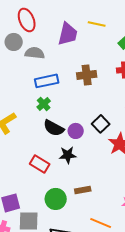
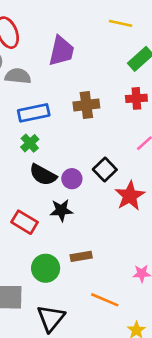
yellow line: (97, 24) -> (121, 23), moved

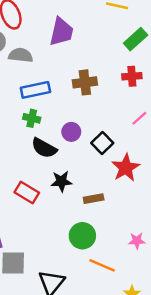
green cross: (30, 143) -> (32, 118), turned -35
purple circle: (72, 179) -> (71, 132), moved
brown rectangle: (81, 256) -> (94, 199), moved
green circle: (46, 268) -> (82, 236), moved

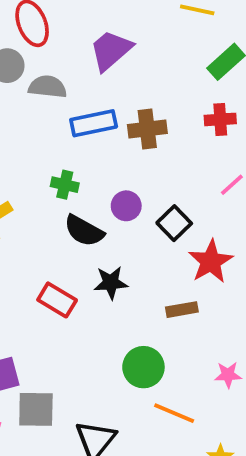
purple trapezoid: (61, 32) -> (111, 50), turned -144
blue rectangle: (35, 90) -> (94, 123), moved
brown rectangle: (94, 199) -> (182, 310), moved

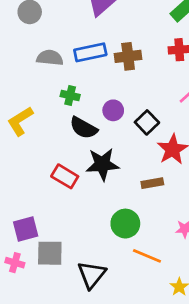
gray semicircle: (47, 87) -> (50, 58), moved
black star: (111, 283) -> (102, 164), size x1.4

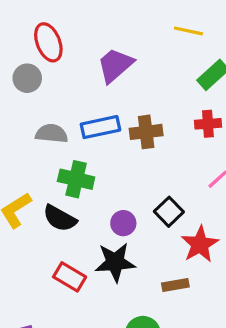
green cross: (70, 96) -> (76, 179), size x1.5
purple circle: (113, 110) -> (123, 223), moved
black semicircle: (84, 128) -> (60, 218), moved

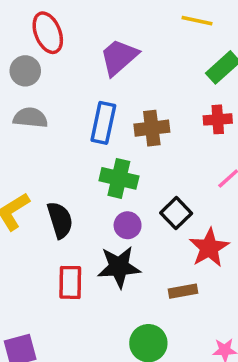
blue rectangle: (100, 127) -> (103, 123), turned -66
gray semicircle: (52, 134) -> (30, 118), moved
green cross: (76, 179) -> (119, 178), moved
black semicircle: (60, 218) -> (60, 220), turned -136
red rectangle: (70, 277) -> (70, 282), turned 60

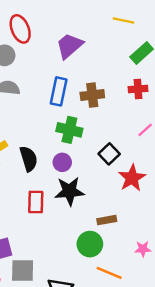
purple circle: (128, 225) -> (62, 162), moved
brown rectangle: (183, 291) -> (107, 220), moved

